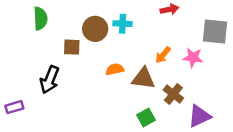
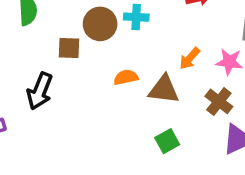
brown cross: (173, 94) -> (219, 101), moved

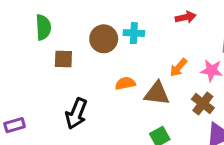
brown square: (69, 48) -> (63, 59), moved
black arrow: (40, 91) -> (76, 114), moved

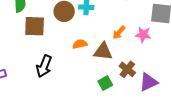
brown square: (63, 59) -> (35, 26), size x1.5
brown cross: (203, 104) -> (127, 69), moved

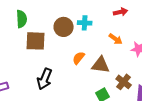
orange arrow: (119, 33) -> (116, 39), moved, turned -96
orange semicircle: (80, 44) -> (79, 58), turned -40

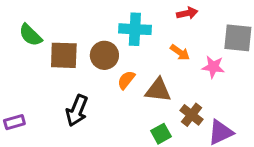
green semicircle: (22, 19) -> (30, 35), moved, turned 138
cyan cross: (85, 23) -> (135, 29), size x1.5
brown circle: (64, 27) -> (104, 55), moved

